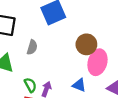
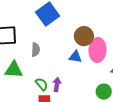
blue triangle: (79, 85) -> (75, 57), moved

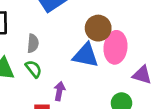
blue triangle: (75, 57) -> (86, 55), size x1.5
green semicircle: (42, 84) -> (34, 69), moved

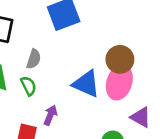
brown circle: (98, 28) -> (120, 59), moved

